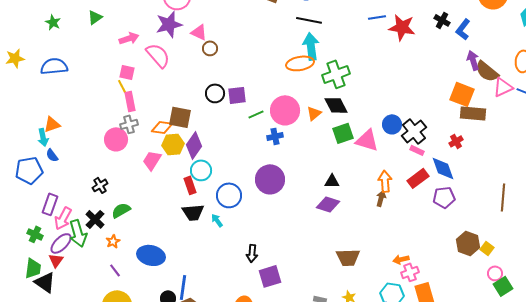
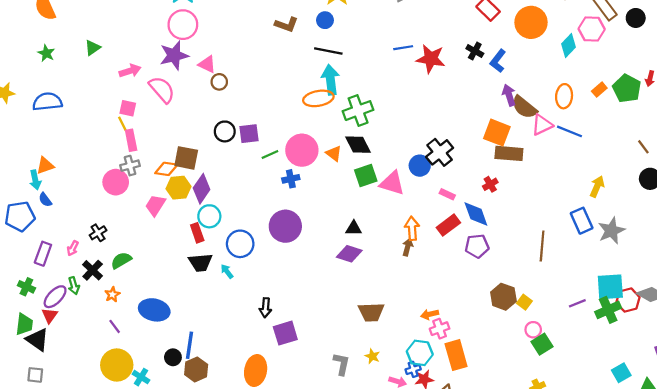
orange triangle: (314, 113) -> (334, 153), turned -42
black cross: (414, 131) -> (440, 152), moved
pink arrow: (63, 218) -> (73, 248), moved, size x0.6
green arrow: (78, 233) -> (74, 286), size x0.6

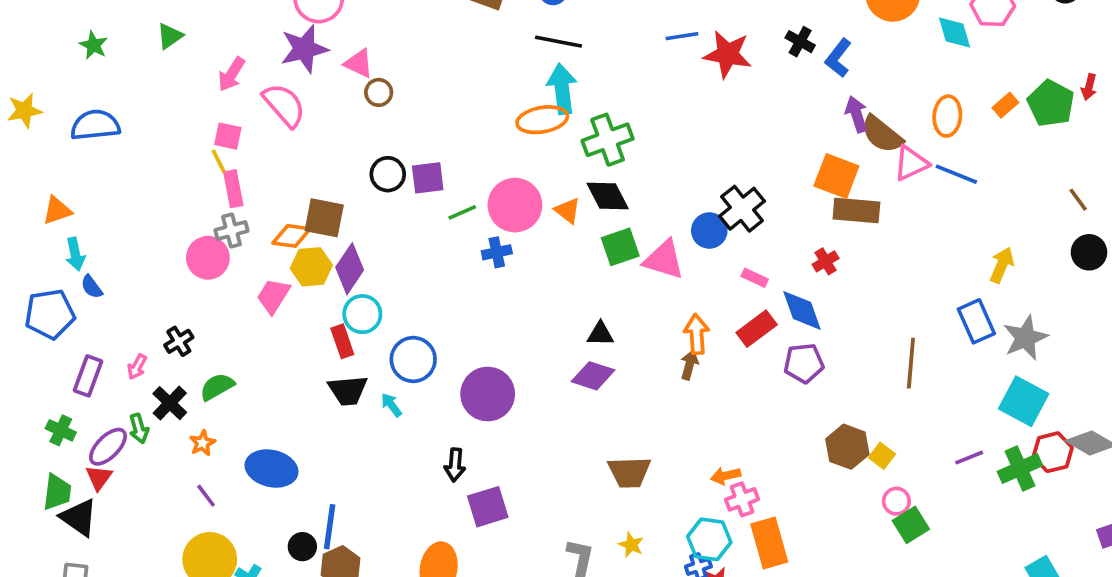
cyan diamond: (568, 46) -> (955, 32), turned -60
pink arrow: (130, 71) -> (232, 74), turned 140
orange triangle: (45, 166) -> (57, 211), moved
purple circle: (285, 226) -> (488, 394), moved
cyan square: (610, 287) -> (1024, 401), moved, turned 32

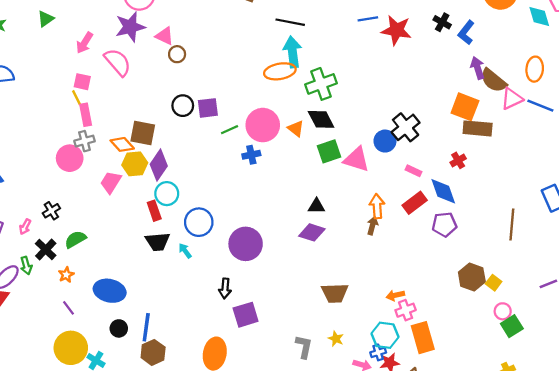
orange diamond: (291, 236) -> (122, 144), turned 40
black circle: (302, 547) -> (119, 328), moved

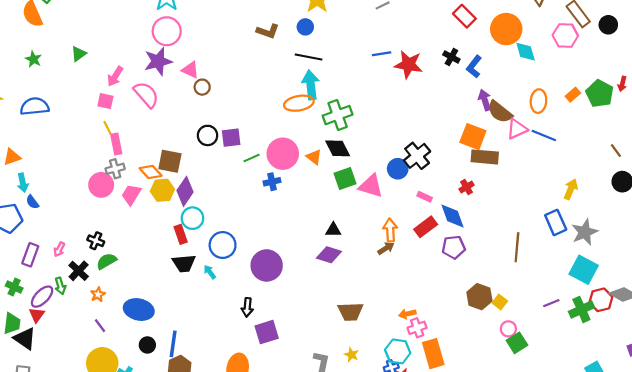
cyan diamond: (539, 16) -> (526, 52), moved
pink square: (82, 82) -> (105, 101), moved
pink trapezoid: (111, 182) -> (131, 195), moved
black cross: (51, 211) -> (96, 241), moved, turned -35
brown arrow: (372, 226) -> (386, 248), turned 42

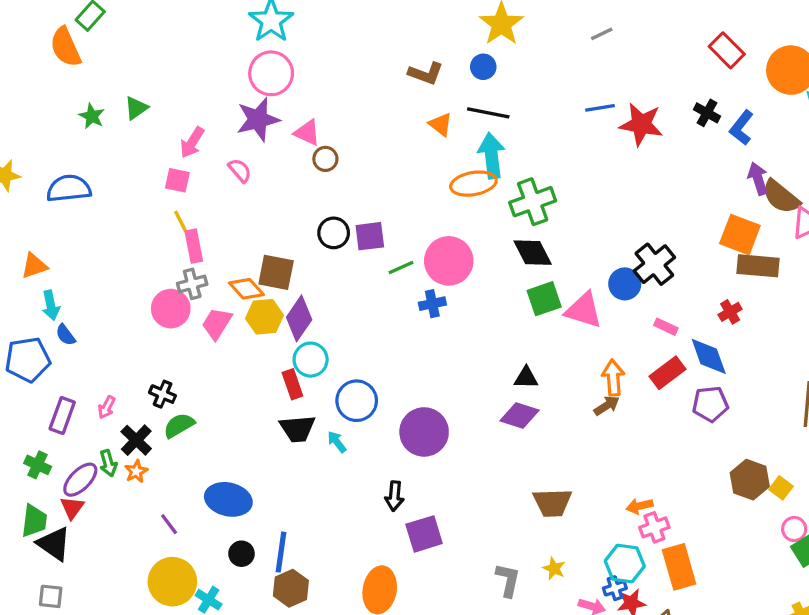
green star: (33, 59) -> (92, 116), moved
pink semicircle: (146, 95) -> (240, 170), size x0.6
orange triangle: (314, 157) -> (441, 124), moved
orange star: (98, 294) -> (136, 471), moved

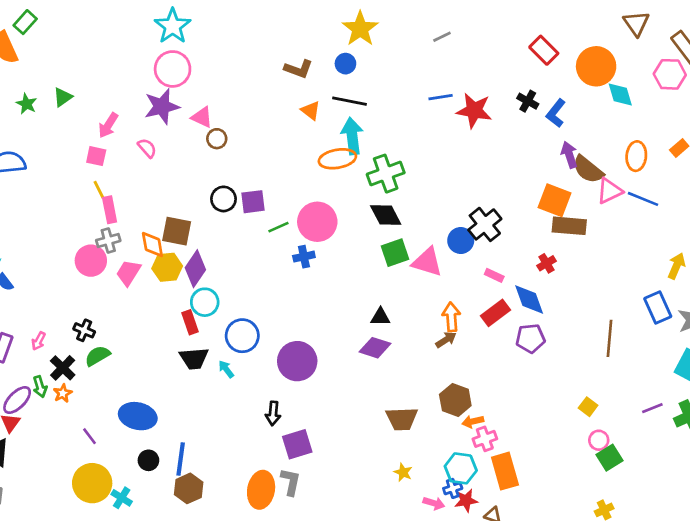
orange diamond: (246, 289) -> (152, 245), turned 32
brown hexagon: (750, 480) -> (455, 400), moved
gray L-shape: (508, 580) -> (291, 482), moved

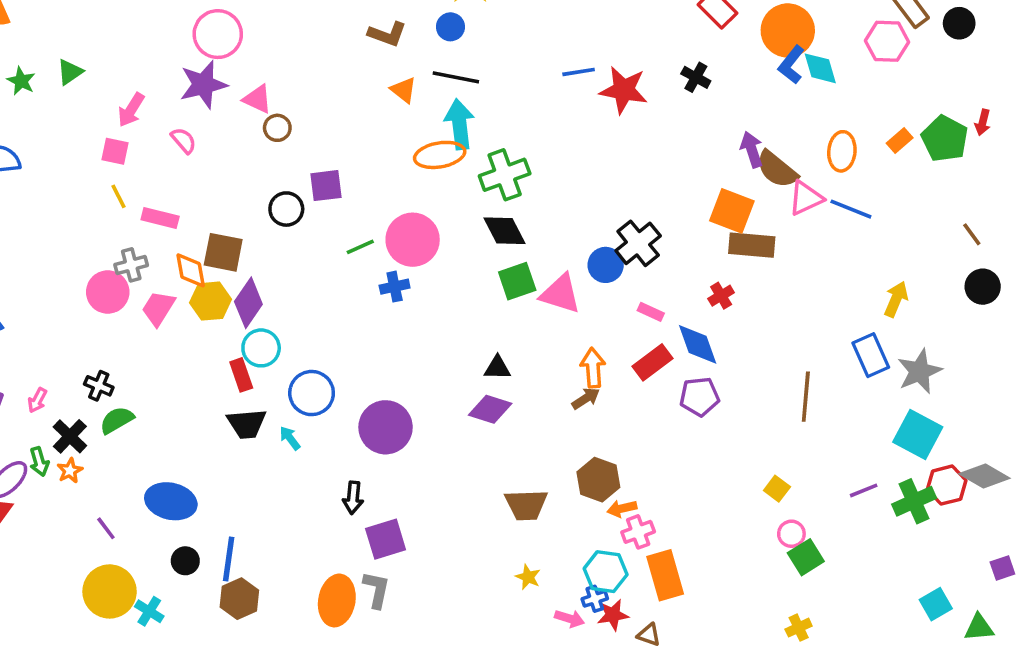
blue L-shape: (556, 113) -> (791, 65), moved
purple square: (253, 202) -> (326, 186), moved
pink rectangle: (110, 210) -> (160, 218), moved, turned -65

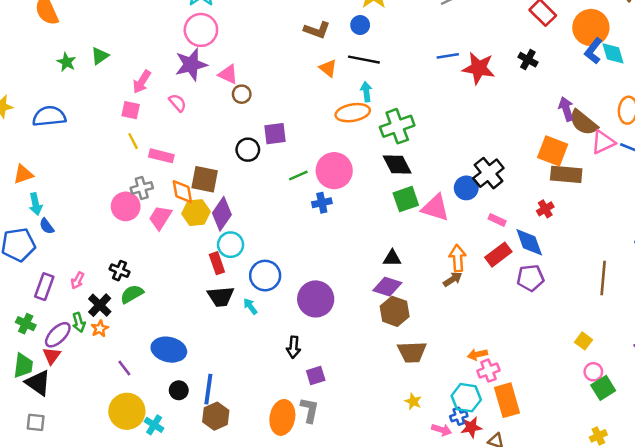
cyan arrow: (459, 124) -> (366, 92), size x0.6
brown hexagon: (598, 480) -> (395, 311), moved
purple square: (386, 539) -> (316, 375), size x0.7

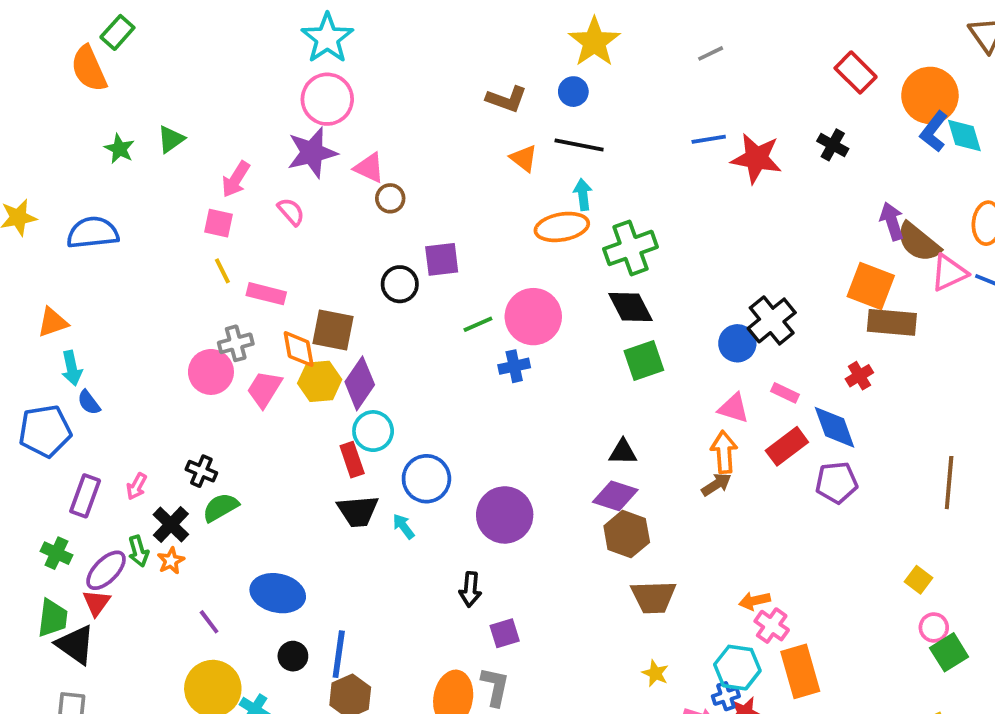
pink triangle: (435, 208) -> (734, 408), moved, size x0.7
pink cross: (488, 371) -> (772, 626), turned -35

